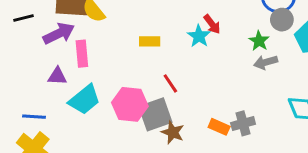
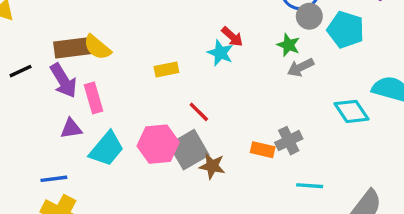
purple arrow: (59, 33) -> (63, 81), turned 96

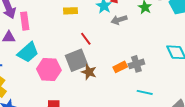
gray arrow: (301, 67) -> (119, 20), moved
pink hexagon: (158, 144) -> (49, 70), moved
orange rectangle: (263, 150) -> (120, 67), turned -48

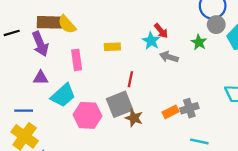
gray arrow: (119, 20) -> (169, 57), turned 35
pink rectangle: (25, 21) -> (77, 60), moved
red line: (86, 39) -> (130, 79), turned 48

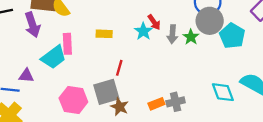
gray circle: (216, 25) -> (210, 21), size x1.5
gray arrow: (169, 57) -> (172, 34), moved, turned -108
purple triangle: (41, 78) -> (26, 76), moved
cyan trapezoid: (63, 95) -> (54, 57), moved

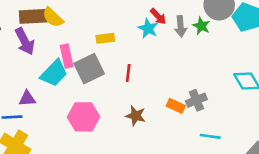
gray square: (106, 92) -> (89, 69), moved
orange rectangle: (156, 104) -> (176, 106), turned 56

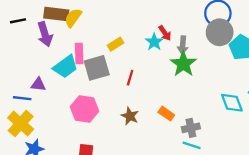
yellow semicircle: (53, 17) -> (73, 18), turned 72
green star: (201, 26) -> (183, 64), moved, size x1.6
yellow rectangle: (105, 38) -> (115, 44), turned -35
gray cross: (196, 100) -> (191, 128), moved

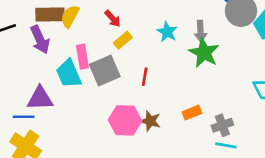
red arrow: (165, 33) -> (113, 19), moved
cyan trapezoid: (65, 67) -> (69, 74), turned 110
purple triangle: (38, 84) -> (40, 98), size x1.5
pink hexagon: (85, 109) -> (125, 120), moved
orange rectangle: (166, 114) -> (192, 113), turned -49

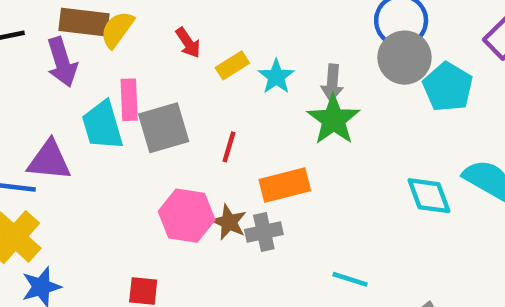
yellow rectangle: (123, 40) -> (232, 65), moved
orange rectangle: (192, 113) -> (285, 185), moved, size x1.5
gray cross: (222, 125) -> (264, 232), moved

